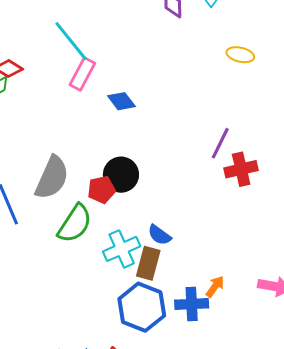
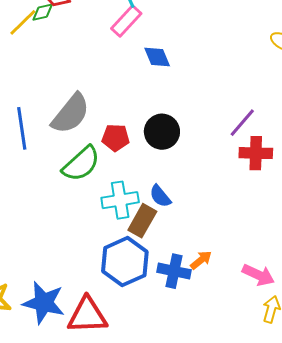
black circle: (121, 175) -> (162, 132), moved

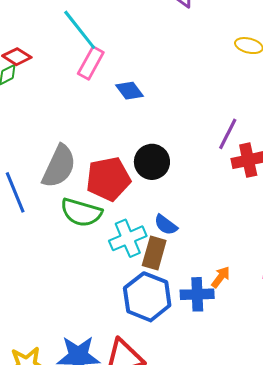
red pentagon: (116, 138) -> (108, 179), size x1.6
green semicircle: (81, 164) -> (81, 212), turned 72

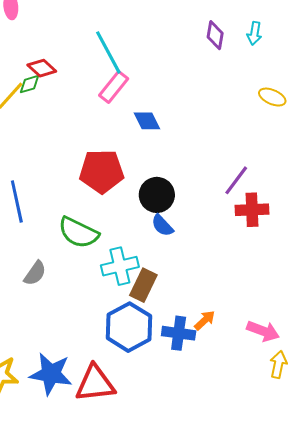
gray semicircle: (59, 166) -> (35, 273), moved, size x0.6
red pentagon: (108, 179) -> (102, 171), moved
blue semicircle: (166, 225) -> (162, 225), moved

